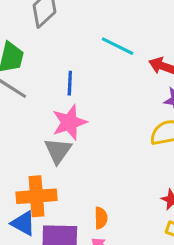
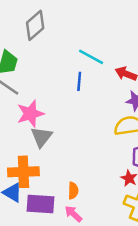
blue line: (70, 83) -> (79, 81), moved
pink star: (69, 122) -> (30, 114), moved

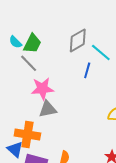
gray diamond: (35, 25) -> (78, 40), moved
gray triangle: (41, 137) -> (48, 109), turned 30

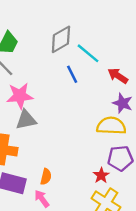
blue line: (87, 70) -> (72, 74), turned -42

